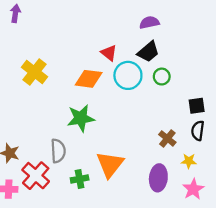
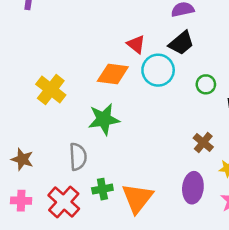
yellow cross: (35, 72) -> (51, 90), moved
green circle: (162, 77) -> (206, 84), moved
orange triangle: (110, 164) -> (137, 198), moved
red cross: (36, 176) -> (64, 202), moved

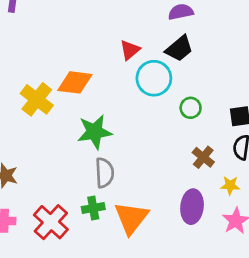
red triangle: (136, 44) -> (130, 50), turned 42
orange diamond: (113, 74) -> (75, 82), moved
green circle: (206, 84) -> (191, 108), moved
gray semicircle: (78, 157) -> (105, 173), moved

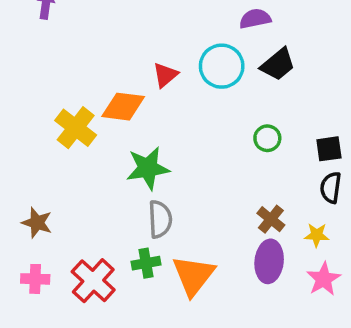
black trapezoid: (179, 49) -> (278, 64), moved
red triangle: (130, 50) -> (165, 75), moved
cyan circle: (154, 78) -> (222, 66), moved
brown cross: (203, 157) -> (271, 219), moved

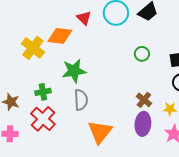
red triangle: (165, 75) -> (84, 18), turned -35
green cross: (146, 263) -> (43, 92), moved
red cross: (93, 281) -> (43, 119), moved

